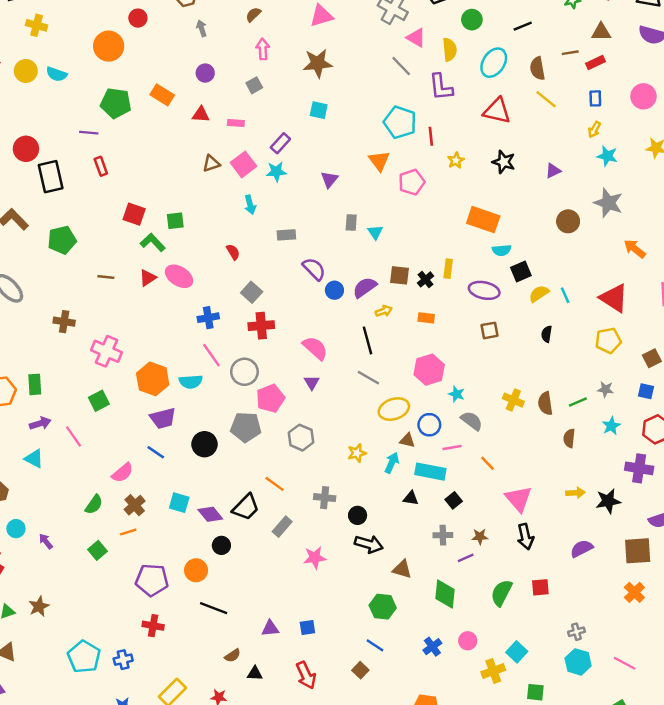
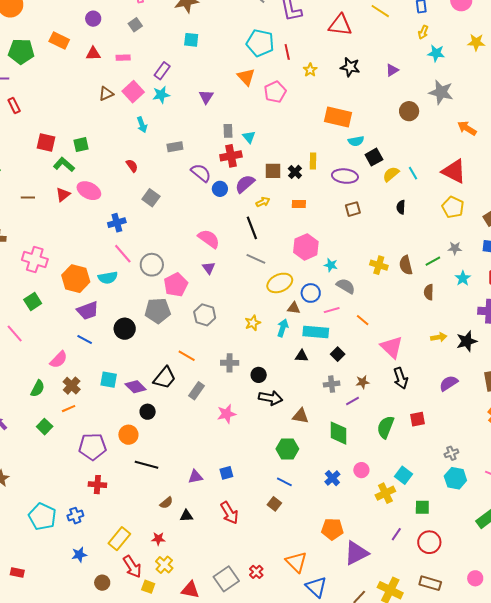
red cross: (261, 326) -> (231, 156), moved
yellow pentagon: (608, 341) -> (453, 207), turned -30

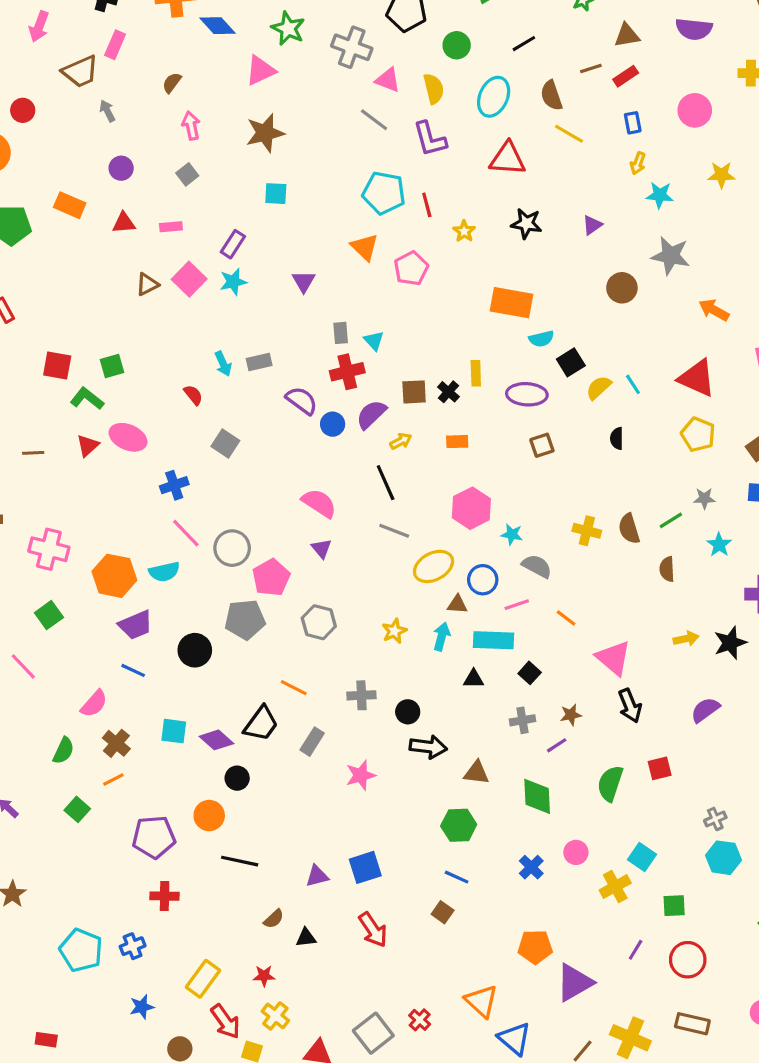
cyan arrow: (142, 125) -> (223, 364), moved
blue square: (226, 473) -> (365, 867), size x1.5

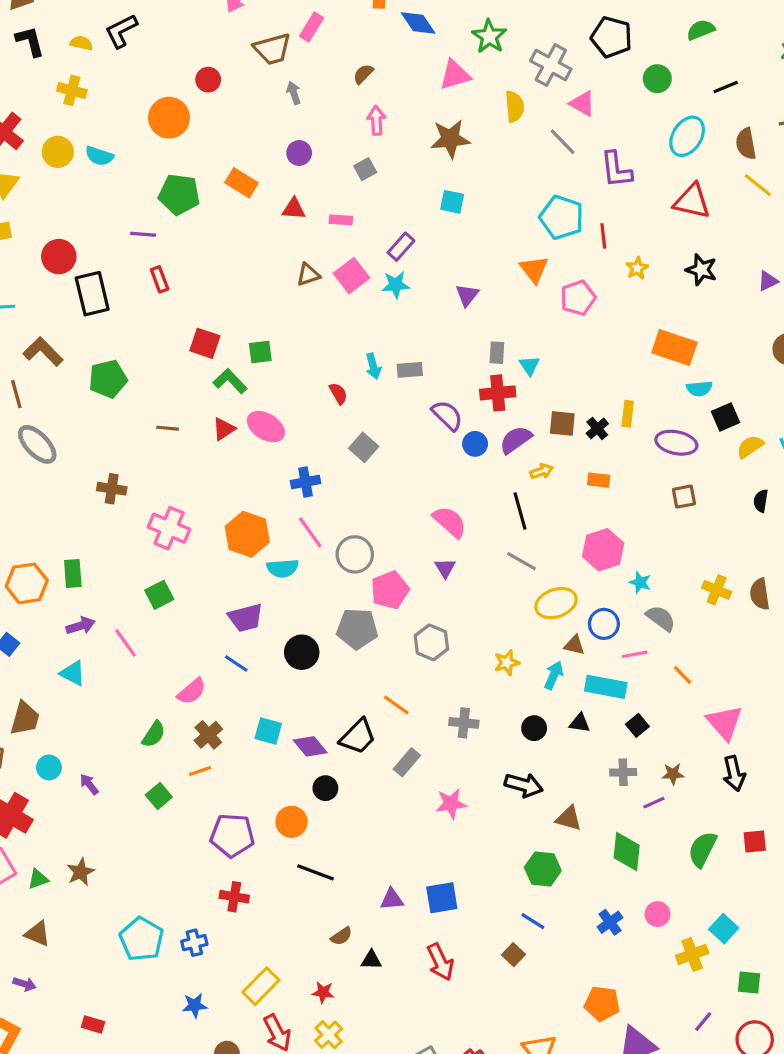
yellow semicircle: (434, 89) -> (515, 107), moved
orange hexagon: (114, 576) -> (247, 534), moved
black circle: (408, 712) -> (534, 728), moved

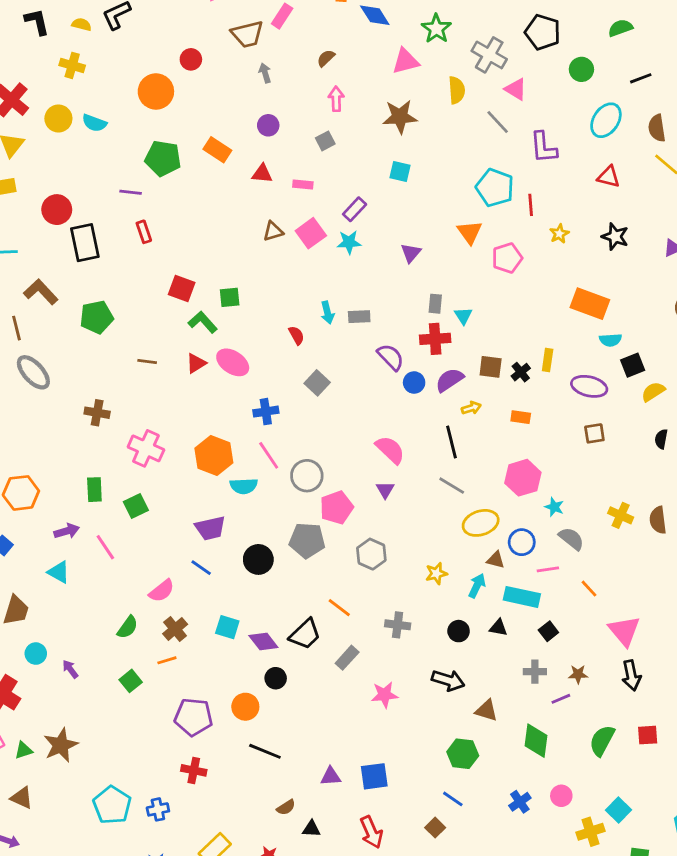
red triangle: (692, 201) -> (609, 177), size x0.7
green rectangle: (73, 573) -> (94, 490), moved
brown star: (81, 872) -> (61, 745), size x1.4

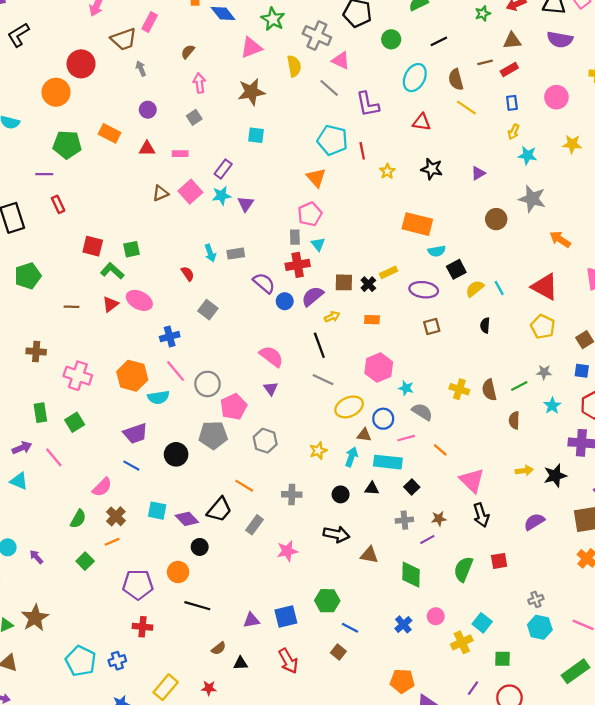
red circle: (191, 59) -> (81, 64), size x1.6
purple triangle: (411, 253) -> (246, 204), moved
pink pentagon: (507, 258) -> (310, 214), moved
yellow rectangle: (548, 360) -> (389, 272), turned 63
green hexagon: (463, 754) -> (327, 601), moved

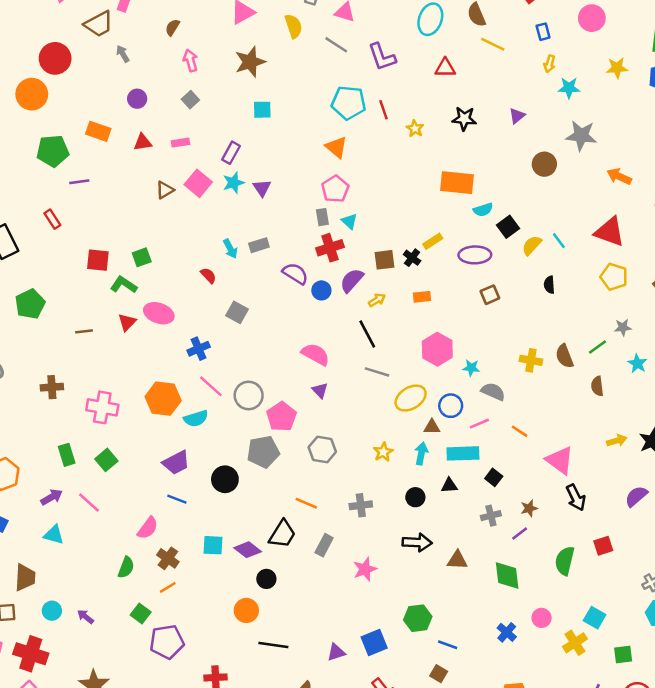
purple line: (44, 174) -> (79, 182), moved
purple pentagon: (138, 584) -> (167, 642), moved

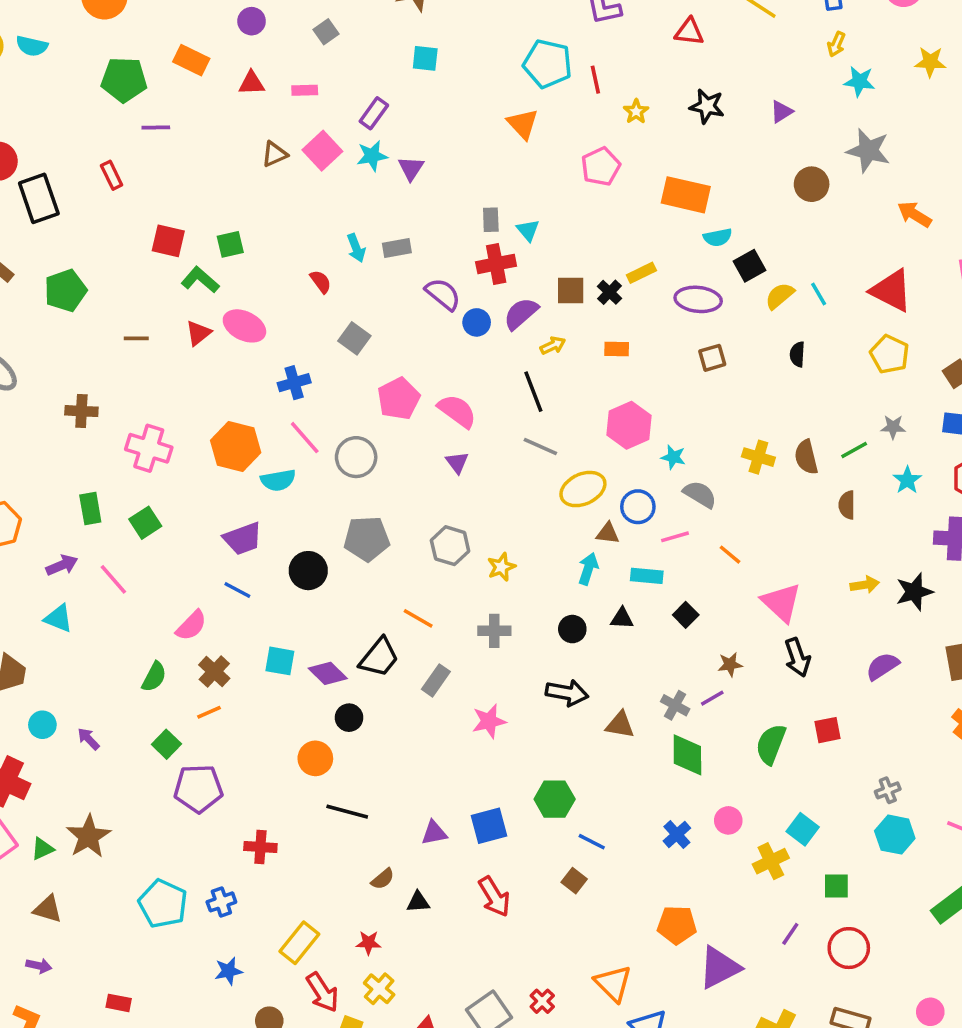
pink pentagon: (335, 189) -> (601, 166), moved
pink pentagon: (282, 417) -> (399, 399), moved
yellow star: (383, 452) -> (501, 567), moved
cyan rectangle: (463, 453) -> (647, 576), size x0.7
gray cross: (491, 516) -> (675, 705), moved, turned 36

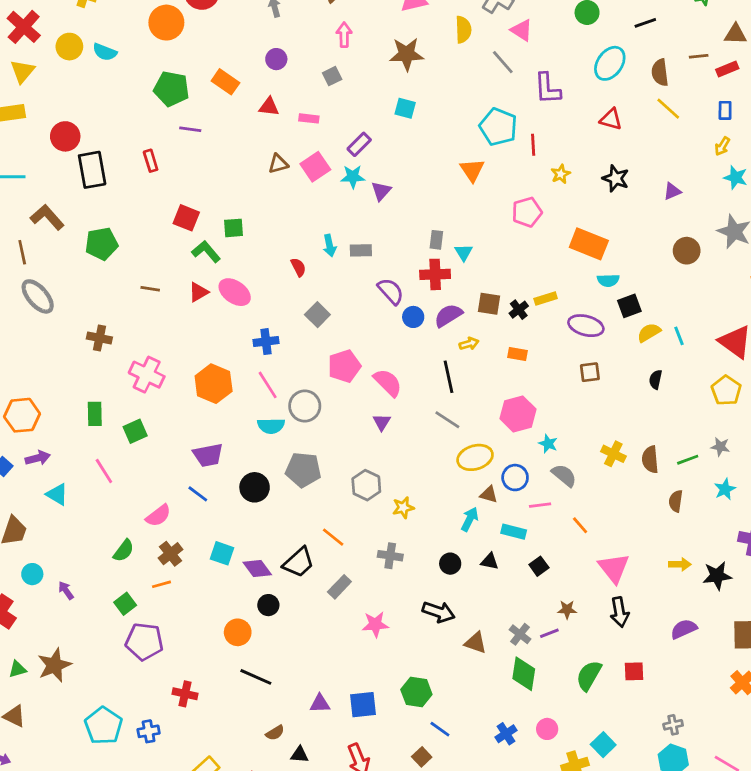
cyan semicircle: (278, 480) -> (271, 426), moved
purple arrow: (62, 565) -> (38, 458), moved

